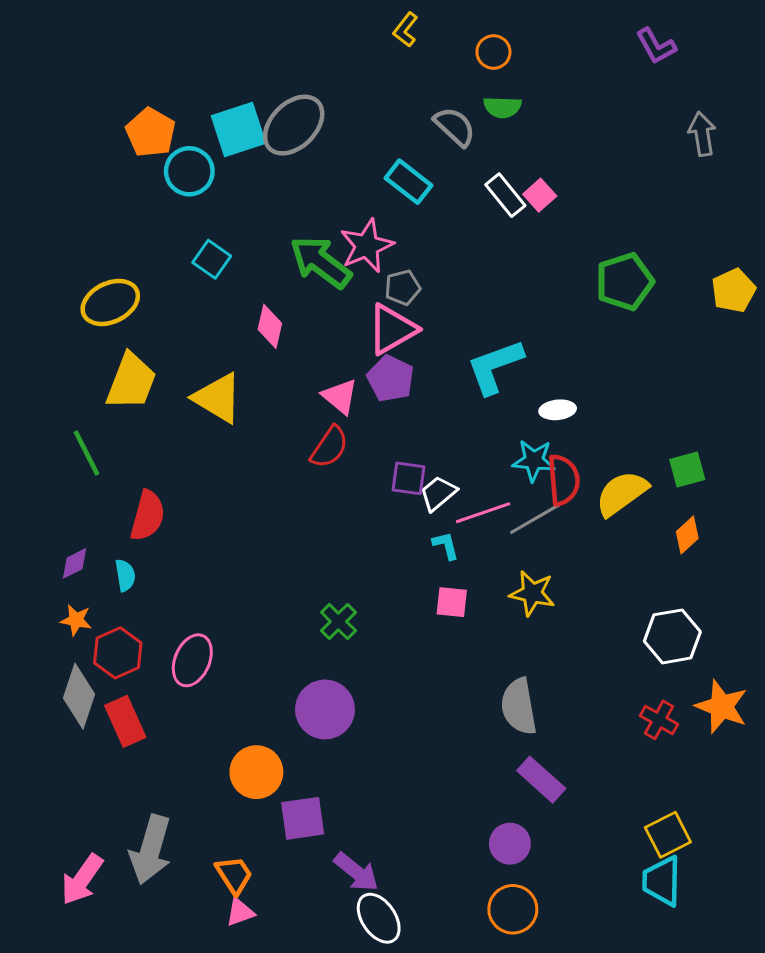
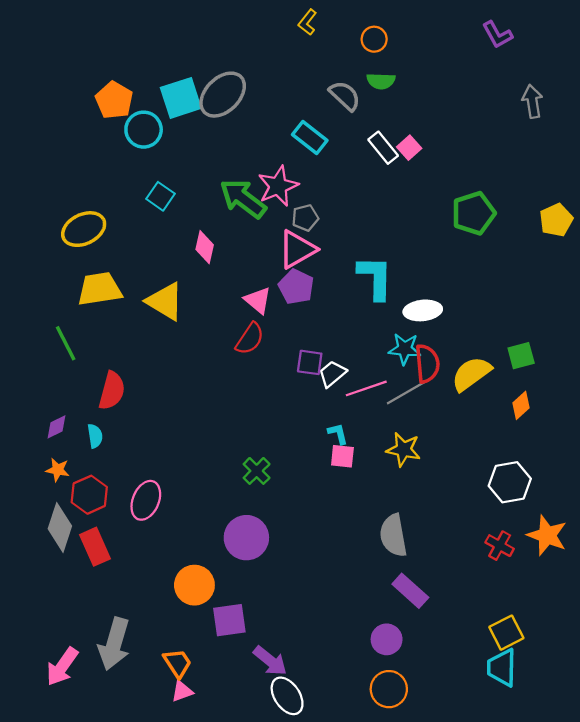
cyan L-shape: (495, 367) -> (375, 278), turned 111
yellow trapezoid: (131, 381) -> (99, 289), turned -120
white ellipse: (558, 410) -> (423, 310), size x1.4
cyan L-shape: (446, 545) -> (338, 434), moved

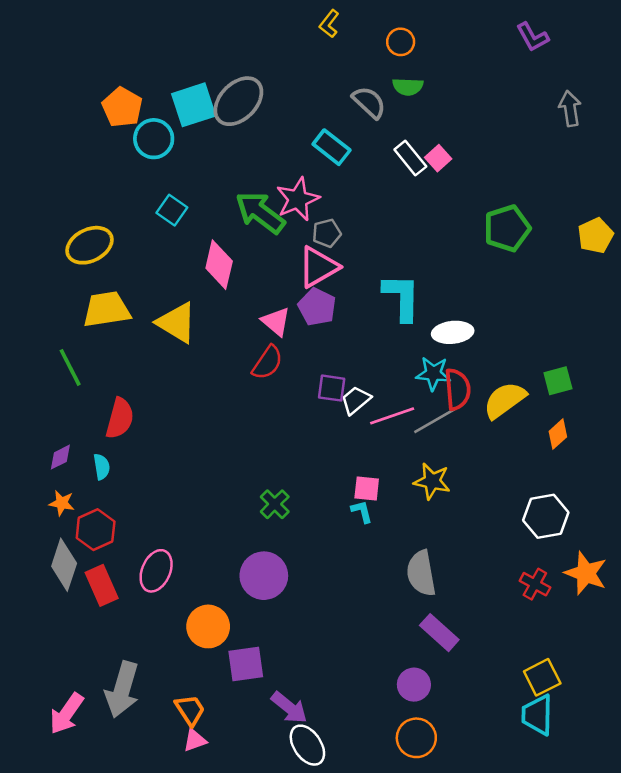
pink diamond: (205, 247) -> (219, 265), size x1.4
cyan L-shape: (338, 434) -> (362, 511), moved
pink ellipse: (146, 500) -> (156, 571), moved

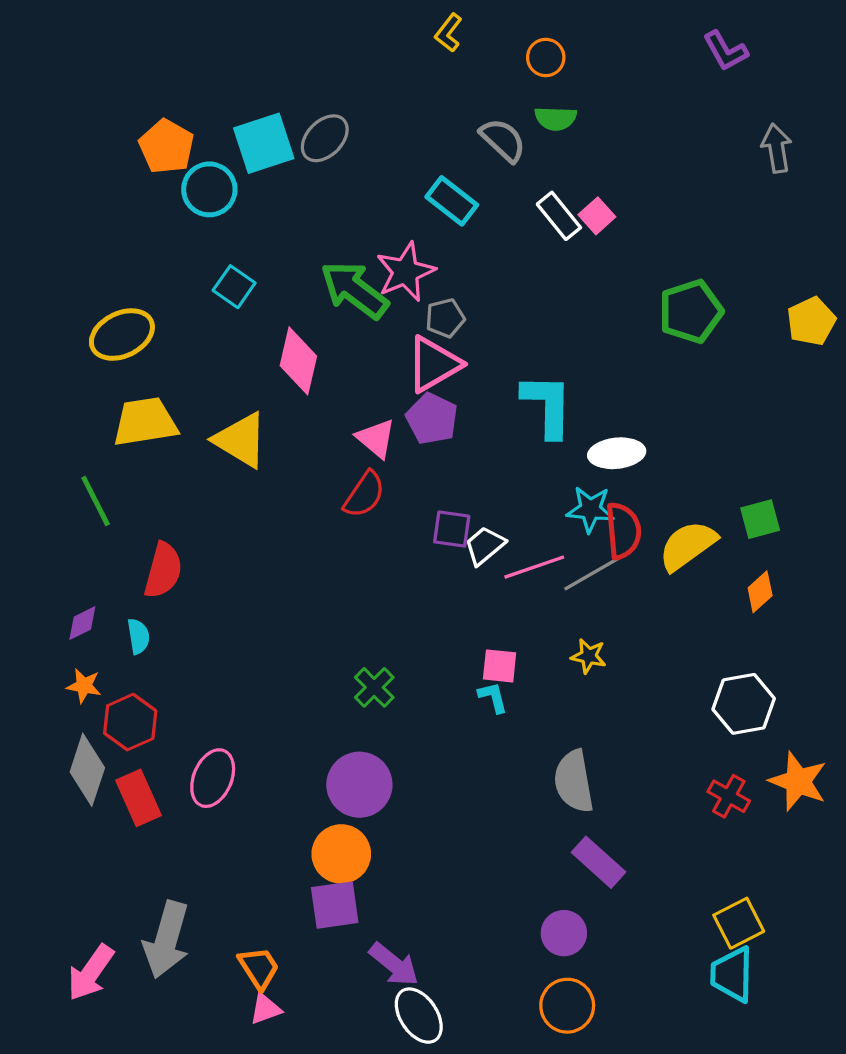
gray ellipse: (238, 101) -> (325, 138), size x0.7
yellow star: (432, 481) -> (589, 656), size x0.7
orange circle: (208, 626) -> (341, 854), moved

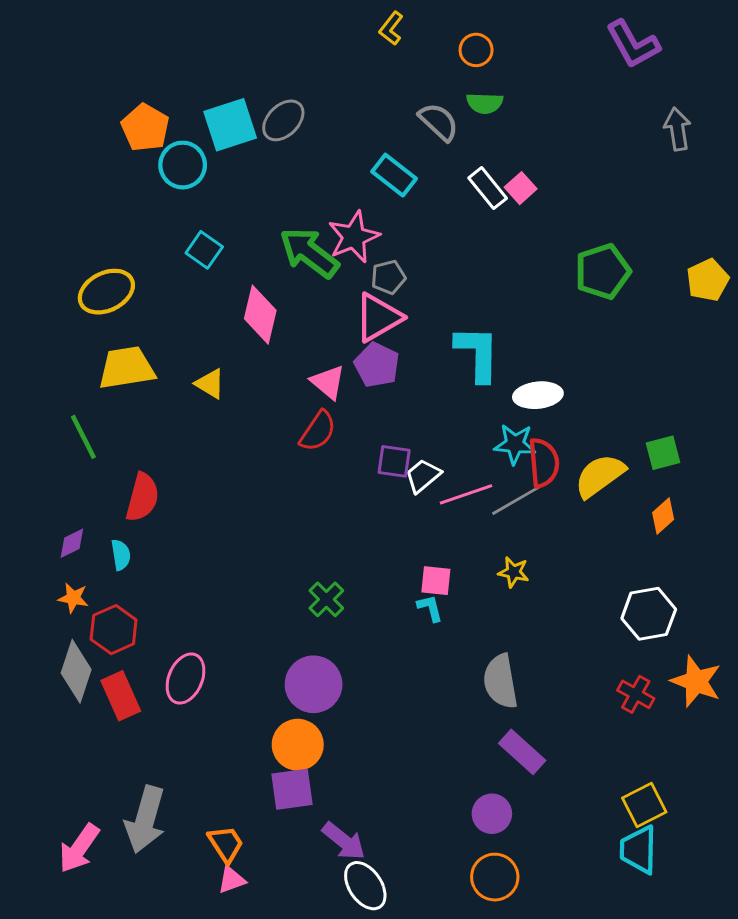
purple L-shape: (725, 51) -> (633, 44), size x1.4
yellow triangle: (241, 440) -> (210, 384), size x0.6

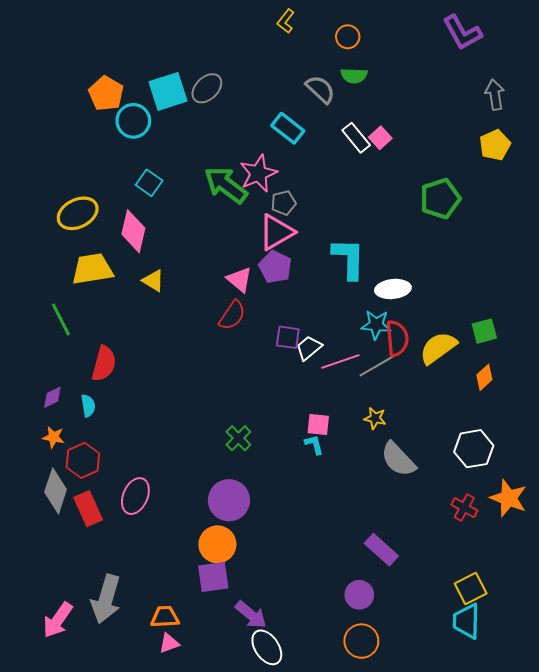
yellow pentagon: (708, 280) -> (495, 145), moved
pink diamond: (260, 315) -> (133, 231), moved
gray semicircle: (501, 681) -> (398, 459), moved, turned -33
orange trapezoid: (226, 844) -> (165, 617), turned -60

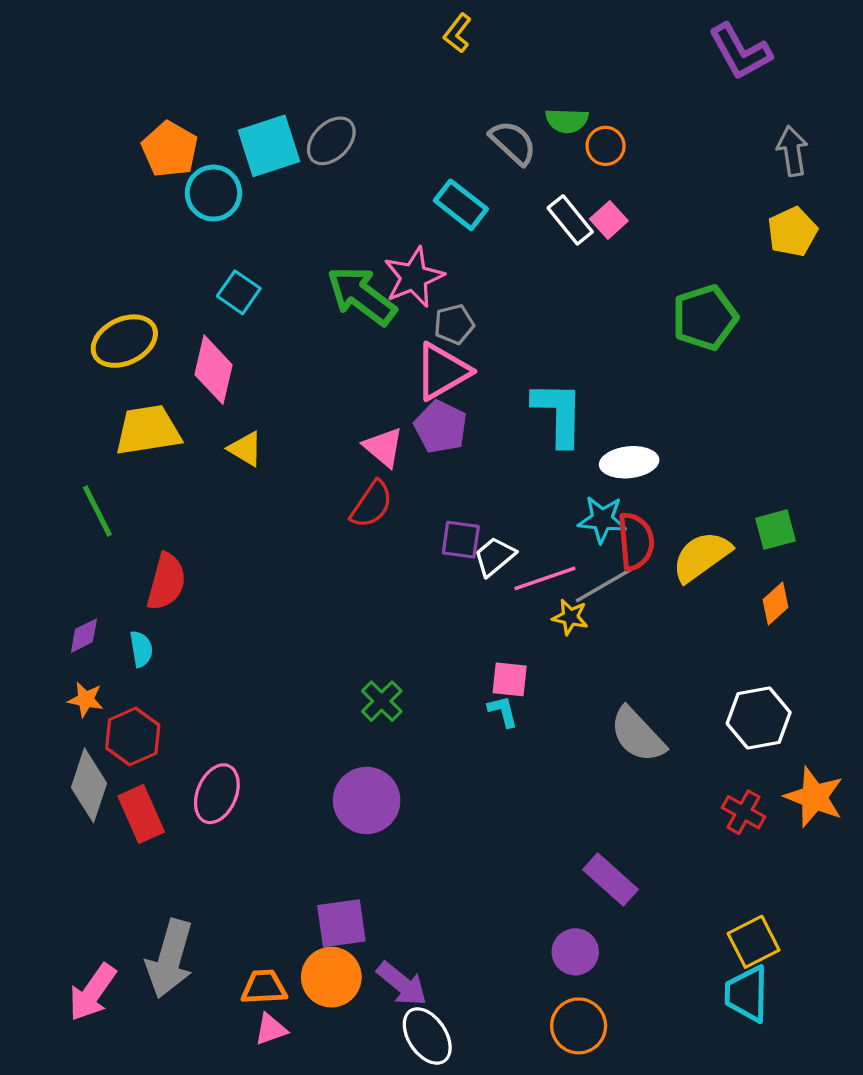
orange circle: (348, 37) -> (606, 146), moved
yellow star: (375, 418) -> (570, 617), moved
orange circle: (217, 544) -> (331, 977), moved

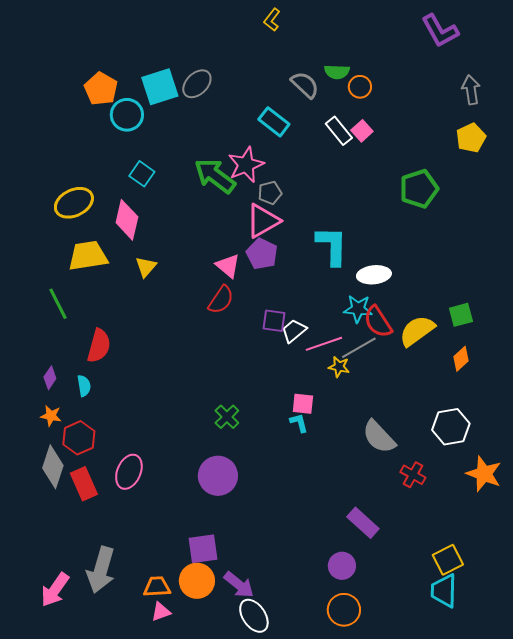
yellow triangle: (245, 449) -> (146, 267), turned 40
red semicircle: (636, 541) -> (378, 322), turned 152
purple diamond: (84, 636) -> (50, 378), turned -30
red cross: (744, 812) -> (413, 475), moved

